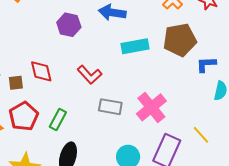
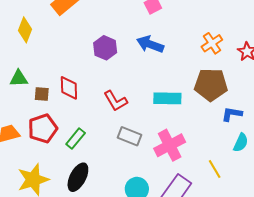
cyan rectangle: (135, 46) -> (167, 98), moved
yellow line: (201, 135) -> (215, 169), moved

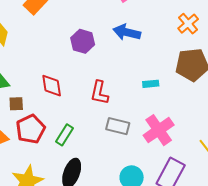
brown square: (42, 94) -> (16, 104), moved
cyan rectangle: (167, 98) -> (151, 84), size x0.6
red L-shape: (116, 101) -> (99, 93), turned 50

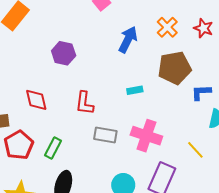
blue arrow: (127, 32) -> (128, 40), moved, turned 108
pink cross: (159, 130) -> (146, 136), turned -32

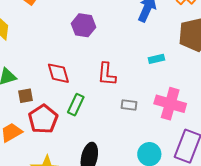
gray rectangle: (105, 135) -> (129, 105), size x0.7
green rectangle: (53, 148) -> (76, 105), moved

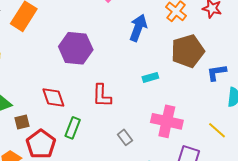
purple hexagon: (83, 25) -> (76, 48), size x1.4
gray rectangle: (129, 105) -> (125, 137), moved, turned 49

